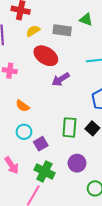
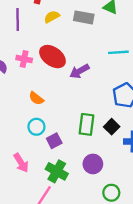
red ellipse: (46, 56) -> (52, 57), moved

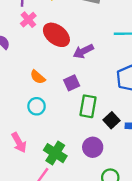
pink cross: (24, 59) -> (28, 20), moved, turned 35
black square: (112, 127) -> (111, 120), moved
purple square: (54, 141) -> (72, 83), moved

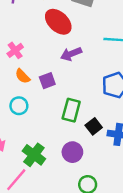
pink cross: (28, 20) -> (15, 50), moved
red ellipse: (56, 35) -> (58, 22), moved
purple square: (72, 83) -> (47, 81), moved

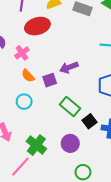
red ellipse: (58, 22) -> (37, 26), moved, turned -60
purple arrow: (71, 54) -> (69, 67), moved
green rectangle: (71, 110) -> (70, 106), turned -66

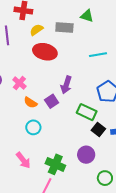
red ellipse: (37, 26) -> (45, 52), moved, turned 45
purple arrow: (69, 67) -> (66, 85), turned -36
green rectangle: (70, 106) -> (87, 112), moved

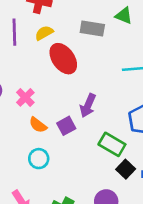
yellow semicircle: (36, 30) -> (44, 33), moved
red ellipse: (45, 52) -> (63, 59), turned 35

